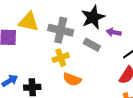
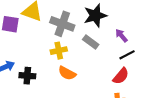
purple arrow: (114, 32) -> (121, 36), moved, turned 32

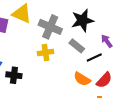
black line: (127, 55) -> (94, 57), moved
orange semicircle: (67, 73) -> (82, 79), moved

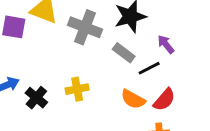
yellow cross: (45, 52) -> (77, 89), moved
black cross: (14, 75) -> (36, 98), turned 35

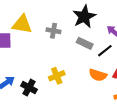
gray cross: (85, 27) -> (54, 31), size x0.6

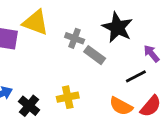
black star: (84, 17) -> (117, 27), turned -30
gray rectangle: (85, 43) -> (95, 55), moved

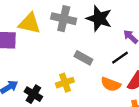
gray cross: (75, 38) -> (64, 19), moved, size x1.5
gray rectangle: (95, 55) -> (83, 58), moved

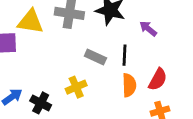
black line: (120, 58) -> (125, 55), moved, turned -48
orange semicircle: (111, 84) -> (129, 85), turned -108

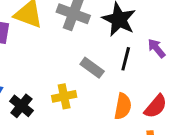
black line: (125, 55) -> (126, 59), moved

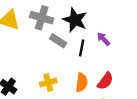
gray rectangle: (92, 68) -> (58, 41), moved
yellow cross: (64, 96) -> (48, 82), moved

